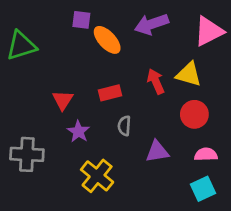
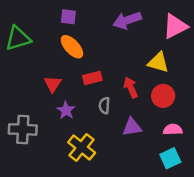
orange ellipse: (107, 40) -> (72, 47), moved
red arrow: (156, 81) -> (131, 88), moved

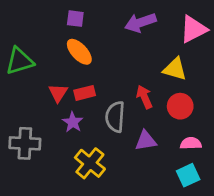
green triangle: (18, 38) -> (20, 61), moved
red rectangle: (92, 78) -> (85, 93), moved
gray semicircle: (104, 105) -> (115, 117), size x1.6

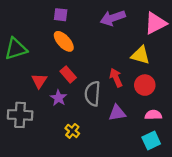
red triangle: (58, 93) -> (39, 81), moved
red rectangle: (85, 93) -> (68, 74), turned 63
yellow cross: (90, 163) -> (72, 131), size x0.6

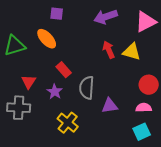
orange ellipse: (64, 41) -> (47, 39), moved
red arrow: (116, 78) -> (109, 50), moved
red triangle: (39, 81) -> (29, 82), moved
red circle: (145, 85) -> (149, 85), moved
yellow cross: (72, 131) -> (68, 123), size x1.5

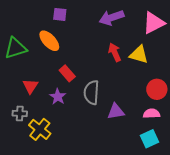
gray cross: (19, 108) -> (20, 114), size x0.6
yellow cross: (68, 123) -> (40, 129), moved

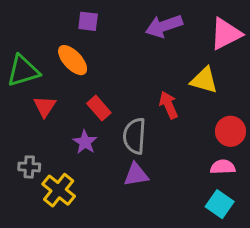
red arrow: (115, 52) -> (169, 105), moved
red triangle: (30, 86) -> (45, 107), moved
purple triangle: (116, 111) -> (136, 175), moved
cyan square: (149, 139) -> (220, 204), turned -30

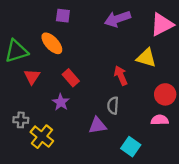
gray semicircle: (134, 136) -> (113, 106), moved, size x0.7
cyan square: (220, 204) -> (131, 147), moved

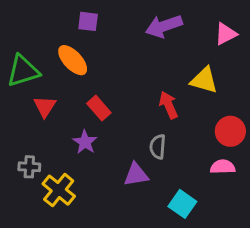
pink triangle: (162, 24) -> (226, 34), size x0.7

